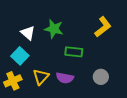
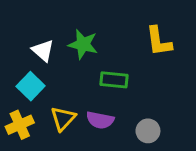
yellow L-shape: (103, 27) -> (159, 41), turned 120
gray circle: (101, 77) -> (148, 131), moved

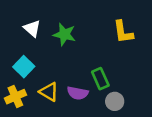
white triangle: (43, 51) -> (32, 28), moved
green rectangle: (114, 80) -> (100, 79), moved, turned 60
yellow triangle: (63, 119) -> (49, 92), turned -42

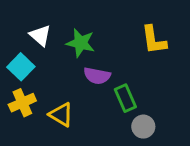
cyan square: (24, 67) -> (21, 67), moved
purple semicircle: (78, 93) -> (97, 76), moved
yellow cross: (15, 97) -> (22, 103), moved

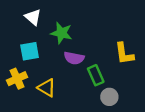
white triangle: (40, 35) -> (33, 17), moved
yellow L-shape: (154, 40) -> (124, 54), moved
cyan square: (21, 67) -> (30, 51), moved, turned 36

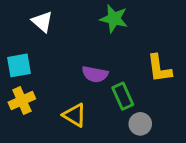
green star: (61, 33) -> (114, 19), moved
cyan square: (30, 51) -> (19, 65), moved
yellow triangle: (47, 88) -> (75, 115), moved

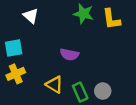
yellow L-shape: (159, 68) -> (111, 19), moved
green rectangle: (123, 96) -> (80, 92), moved

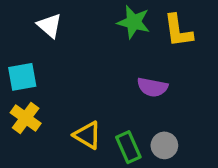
purple semicircle: (69, 54) -> (152, 87), moved
yellow cross: (16, 74) -> (26, 118), turned -30

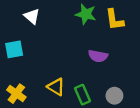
yellow cross: (26, 118) -> (16, 94), moved
gray circle: (164, 145) -> (114, 96), moved

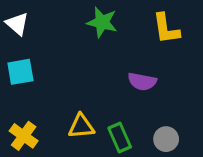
green star: (86, 14) -> (102, 22), moved
white triangle: (32, 16) -> (17, 24), moved
yellow triangle: (56, 87) -> (81, 126), turned -36

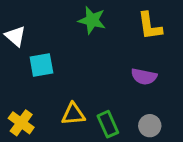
white triangle: (17, 24) -> (15, 36), moved
cyan square: (20, 72) -> (41, 65), moved
purple semicircle: (142, 81) -> (144, 77), moved

